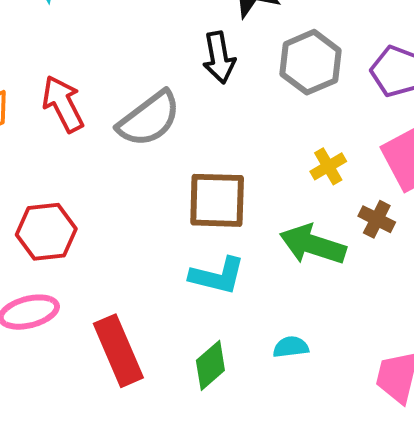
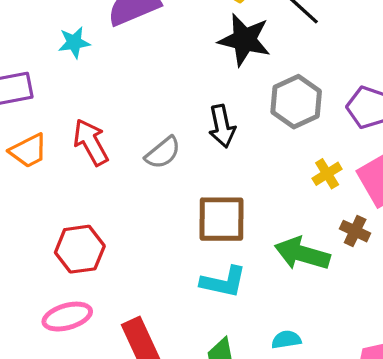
black arrow: (219, 57) -> (222, 126), moved
gray semicircle: (149, 119) -> (163, 153), size x0.7
yellow cross: (328, 166) -> (327, 174), moved

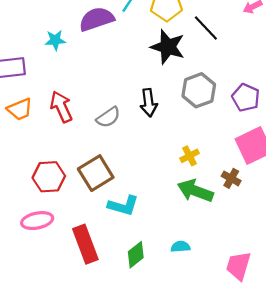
yellow cross: (327, 174) -> (189, 156), moved
brown square: (221, 219) -> (96, 173), moved, turned -36
cyan L-shape: (223, 282) -> (123, 206), moved

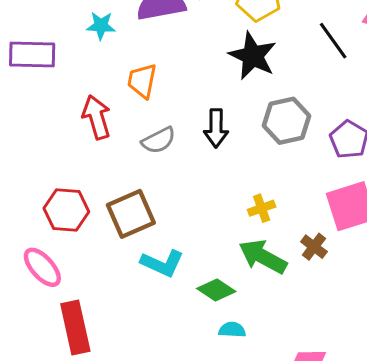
black line: (206, 28) -> (333, 41), moved
orange trapezoid: (20, 109) -> (142, 81), moved, turned 116
pink ellipse: (37, 221) -> (42, 267), turned 52
red rectangle: (85, 244) -> (75, 328), moved
green diamond: (136, 255) -> (216, 290), moved, turned 64

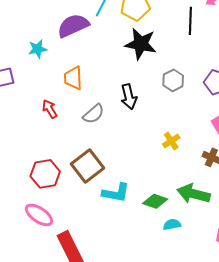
black line: (333, 41) -> (190, 21), turned 52
red arrow: (97, 117) -> (50, 109), size x0.7
gray hexagon: (287, 121) -> (173, 80), size x0.7
green arrow: (263, 257) -> (194, 194), moved

